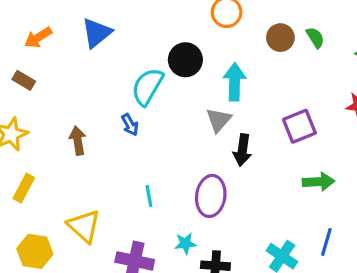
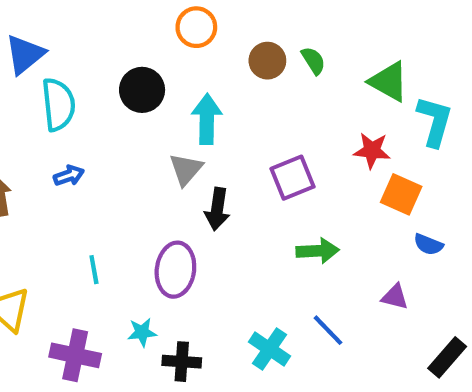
cyan semicircle: (147, 87) -> (58, 104), moved, turned 144
blue arrow: (130, 125) -> (69, 176), turned -80
blue line: (326, 242) -> (328, 330), turned -60

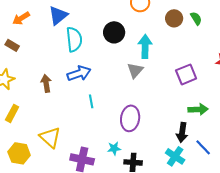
blue arrow: (69, 176) -> (79, 73), size x1.6
black arrow: (217, 209) -> (182, 132), moved
cyan line: (94, 270) -> (91, 101), moved

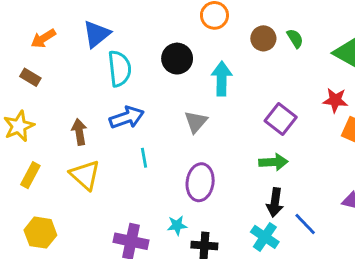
gray triangle: (135, 70) -> (196, 122), moved
purple square: (186, 74) -> (281, 119), turned -30
green arrow: (198, 109) -> (273, 162), moved
yellow triangle: (50, 137) -> (85, 175), moved

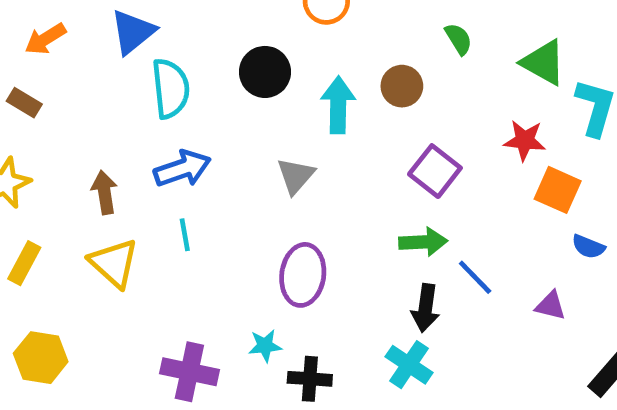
brown circle: (263, 38) -> (402, 86), moved
cyan line: (144, 158) -> (185, 235), moved
blue line: (305, 224) -> (475, 277), moved

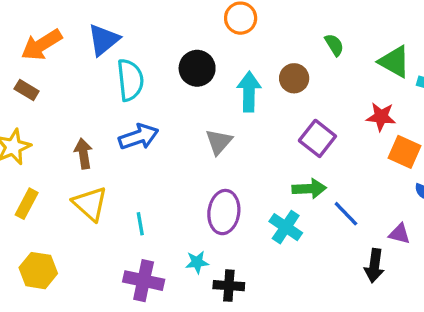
orange arrow: (45, 39) -> (42, 45), size x1.4
cyan line: (185, 235) -> (140, 224), moved
black arrow: (425, 308) -> (374, 266), moved
cyan cross: (409, 365) -> (286, 227), moved

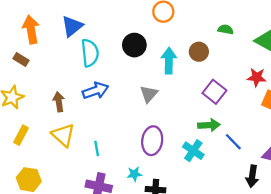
orange arrow: (42, 45) -> (31, 29), turned 112
green semicircle: (334, 45) -> (226, 29), turned -48

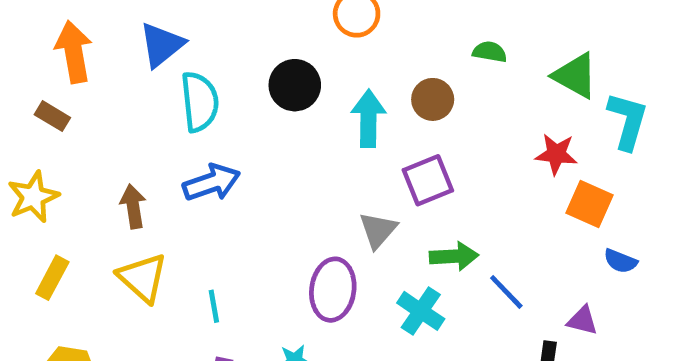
purple square: (214, 92) -> (428, 180), moved, turned 30
gray triangle: (149, 94) -> (378, 230), moved

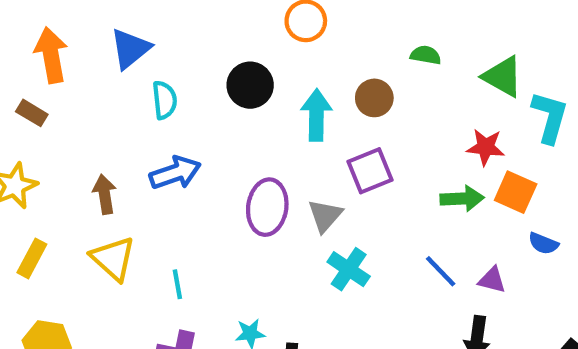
cyan semicircle: (200, 102) -> (165, 100), size x0.7
green arrow: (454, 256) -> (462, 199), moved
purple ellipse: (333, 290) -> (267, 207), moved
cyan cross: (421, 311) -> (349, 269), moved
purple triangle: (582, 320) -> (492, 280), moved

